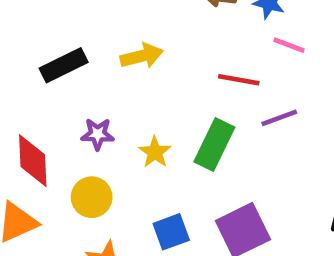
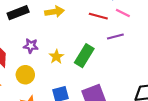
red line: (239, 80) -> (98, 16), moved
purple line: (279, 118) -> (115, 37), moved

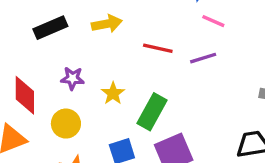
red line: (98, 16) -> (158, 48), moved
green rectangle: (84, 56) -> (152, 112), moved

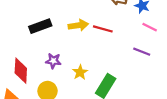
red line: (158, 48) -> (103, 29), moved
purple line: (203, 58) -> (142, 52), turned 36

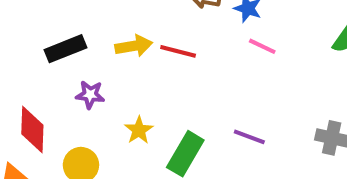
purple line: (142, 52) -> (249, 137), moved
purple star: (53, 61) -> (90, 95), moved

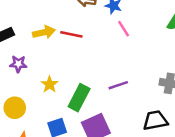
pink line: (262, 46) -> (124, 29), turned 35
purple line: (249, 137) -> (118, 85), turned -36

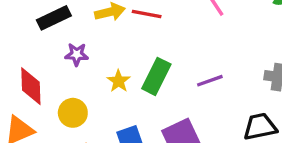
green rectangle: (79, 98) -> (156, 76), moved

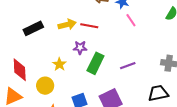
purple star: (77, 54) -> (80, 48), moved
yellow star: (119, 81) -> (59, 64), moved

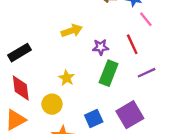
red line: (89, 26) -> (132, 44), moved, turned 60
black rectangle: (33, 28) -> (20, 53), moved
purple star: (80, 48) -> (101, 47), moved

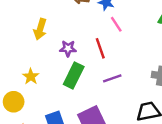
yellow arrow: (72, 31) -> (40, 29), turned 120

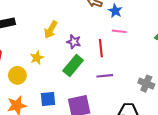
pink line: (116, 24) -> (119, 31), turned -64
yellow arrow: (40, 29) -> (51, 30), moved

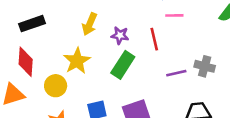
yellow star: (37, 58) -> (77, 61), size x1.5
purple line: (105, 76) -> (176, 73), moved
gray cross: (146, 84) -> (205, 66), moved

